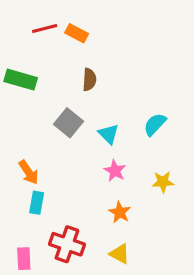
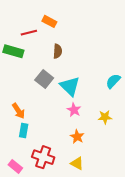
red line: (45, 28) -> (29, 33), moved
cyan semicircle: (155, 124) -> (113, 81), moved
cyan triangle: (109, 134) -> (70, 86), size x1.5
pink rectangle: (24, 259) -> (15, 166), turned -48

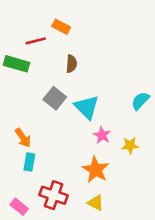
pink star: (74, 110) -> (102, 135), moved
orange star: (77, 137) -> (96, 170), size x1.5

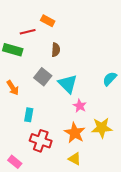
orange arrow: (23, 138) -> (13, 88), moved
yellow star: (130, 145) -> (102, 128), moved, size x1.5
cyan rectangle: (29, 162) -> (29, 115), moved
red cross: (54, 195) -> (41, 141), moved

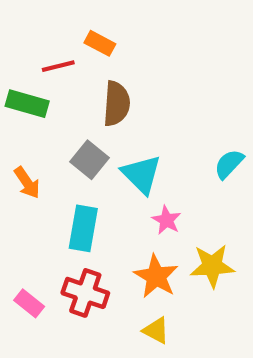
brown semicircle: (56, 50) -> (117, 104), size x1.5
cyan rectangle: (29, 115) -> (83, 228), moved, size x1.5
pink rectangle: (15, 162) -> (29, 303), moved

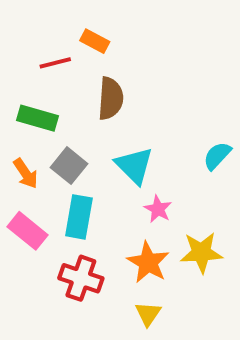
green rectangle: (27, 104) -> (37, 118), moved
gray square: (89, 160) -> (69, 166), moved
pink rectangle: (29, 303) -> (28, 231), moved, size x1.4
yellow triangle: (156, 330) -> (148, 314), turned 36

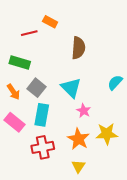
brown semicircle: (111, 98) -> (78, 48), moved
red cross: (81, 278) -> (43, 147), turned -30

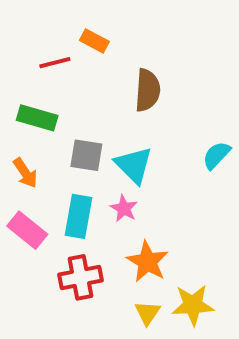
gray square: (36, 88) -> (86, 155), moved, turned -30
pink star: (84, 111) -> (124, 208), moved
yellow star: (107, 134) -> (193, 305), moved

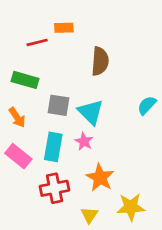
orange rectangle: (94, 41) -> (64, 28), turned -30
yellow triangle: (148, 313) -> (89, 215), moved

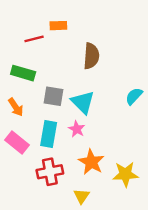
yellow star: (131, 207) -> (125, 174), moved

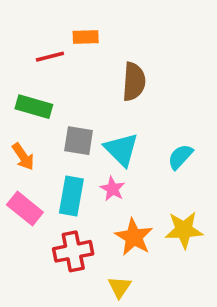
cyan semicircle: (134, 96) -> (180, 157), moved
yellow star: (125, 174) -> (184, 230), moved

